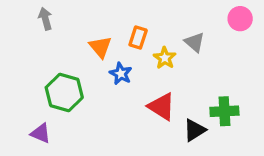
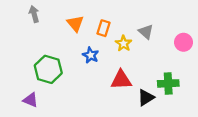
pink circle: (240, 19) -> (184, 42), moved
orange triangle: (100, 47) -> (75, 23), moved
red triangle: (162, 107) -> (121, 80), turned -35

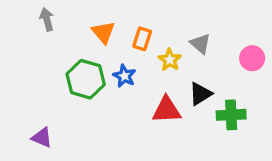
green hexagon: (48, 69) -> (86, 79), moved
black triangle: (146, 98) -> (200, 94), moved

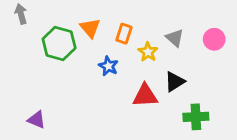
gray arrow: (47, 19) -> (21, 14), moved
pink circle: (252, 58) -> (214, 39), moved
green hexagon: (86, 79) -> (59, 44), moved
green cross: (231, 115) -> (196, 117), moved

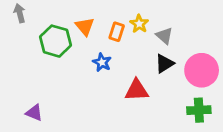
pink circle: (214, 39) -> (202, 70), moved, size x1.6
yellow star: (148, 52) -> (139, 24), moved
black triangle: (175, 82) -> (164, 64), moved
green cross: (196, 117) -> (199, 110), moved

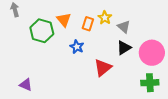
red triangle: (137, 90) -> (103, 68), turned -36

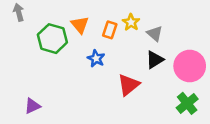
green cross: (150, 83) -> (187, 103), turned -36
purple triangle: (26, 85) -> (32, 106), turned -48

